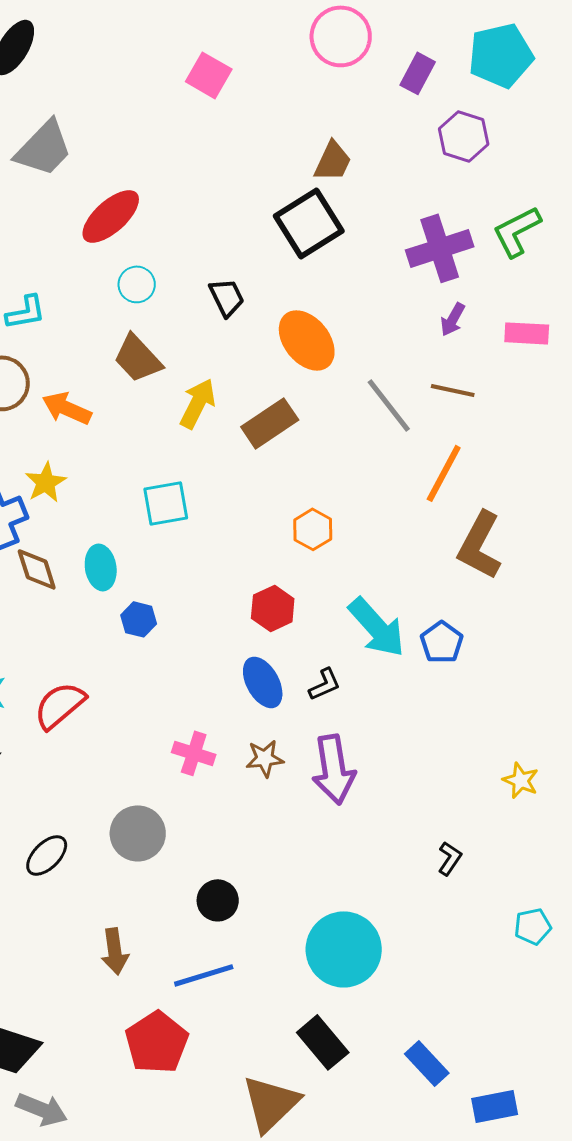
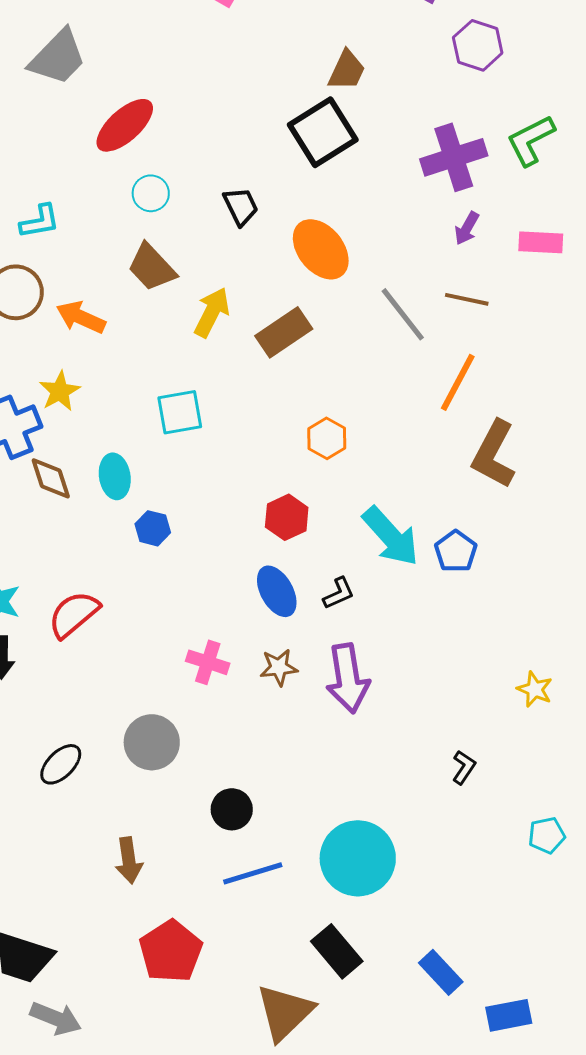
blue line: (204, 975) -> (253, 873), moved

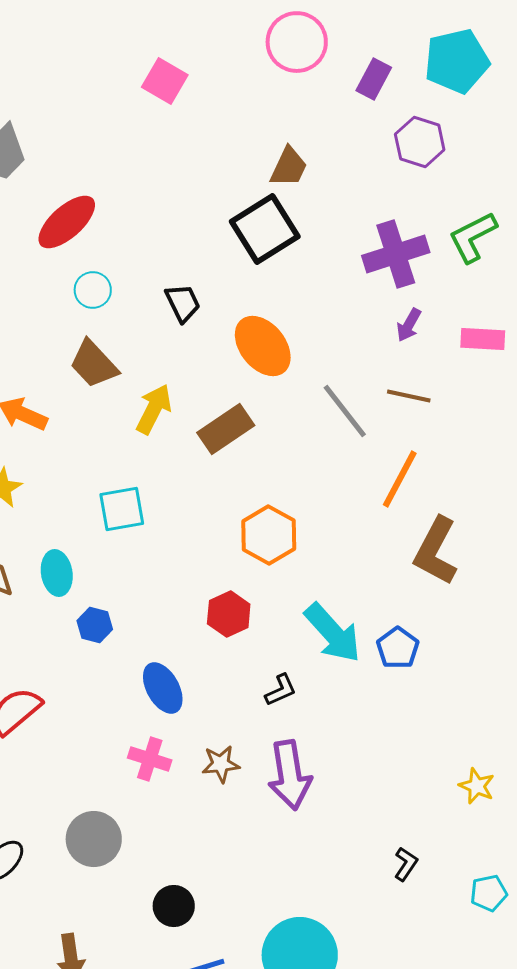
orange hexagon: (327, 438) -> (269, 535), size x1.4
blue ellipse: (277, 591) -> (163, 688), moved
cyan pentagon: (547, 835) -> (489, 893), moved

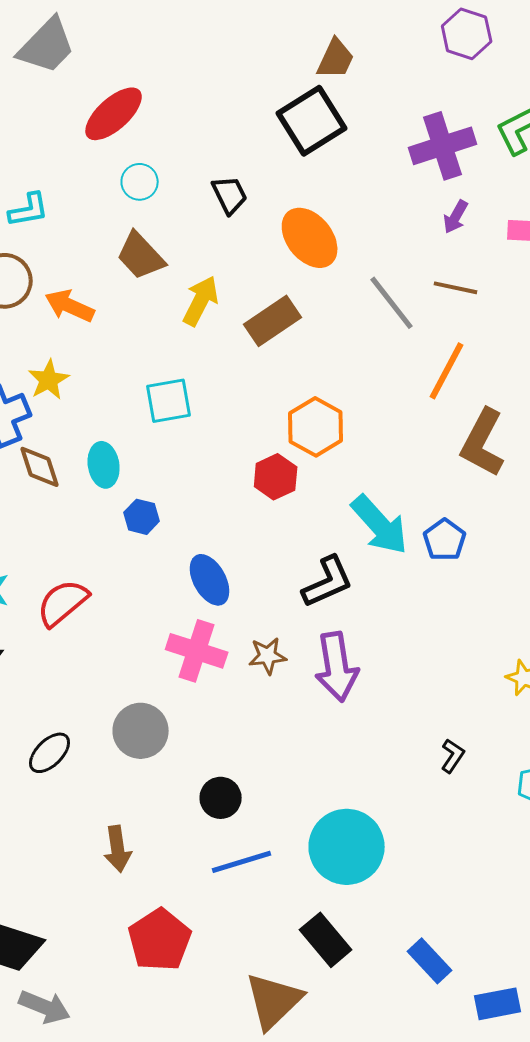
red hexagon: (229, 614) -> (276, 477), moved
black L-shape: (281, 690) -> (328, 582), size x1.6
pink cross: (150, 759) -> (197, 651), size x1.4

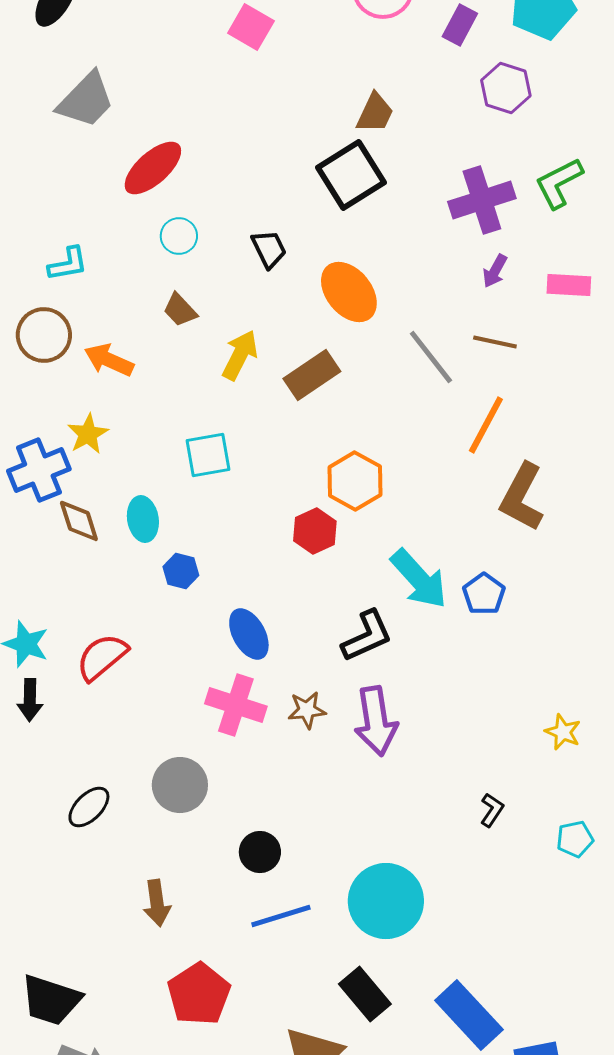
brown trapezoid: (141, 256) -> (180, 310), size x0.7
blue rectangle: (430, 961) -> (469, 1015), size x1.5

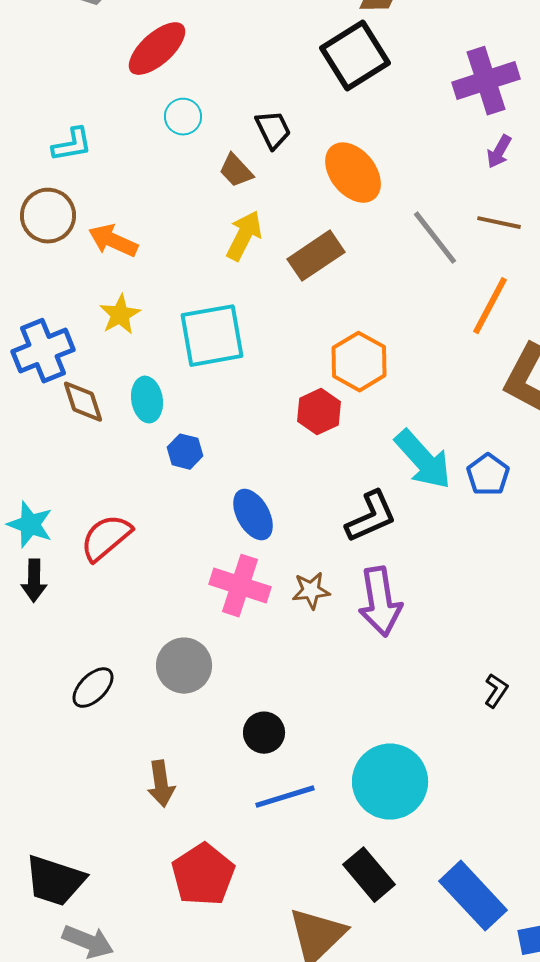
brown trapezoid: (180, 310) -> (236, 171), moved
yellow star: (88, 434) -> (120, 315), moved
cyan square: (208, 455) -> (212, 336), size x1.4

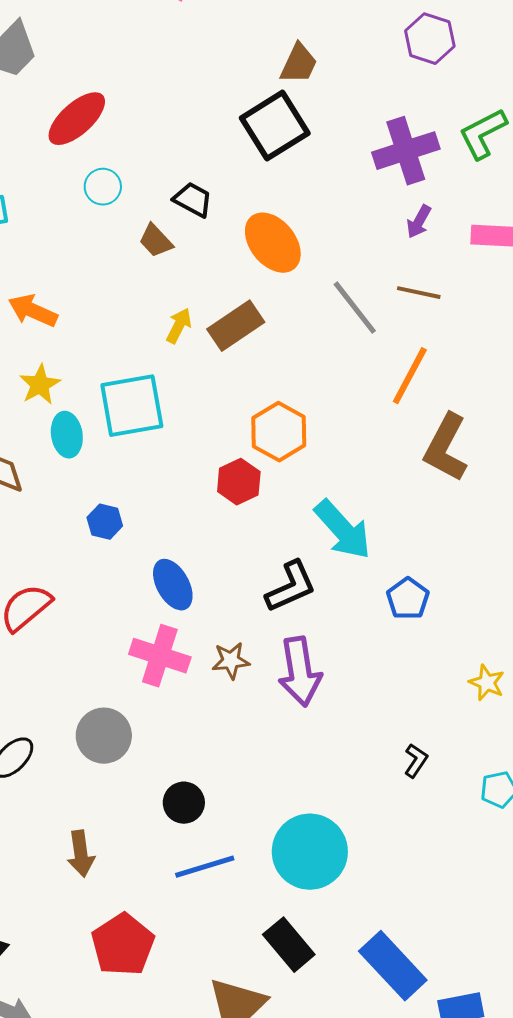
black trapezoid: (273, 130) -> (193, 200), turned -36
yellow arrow: (244, 236) -> (179, 326), moved, size x0.7
cyan ellipse: (147, 400) -> (67, 435), moved
blue pentagon: (488, 475) -> (408, 599), moved

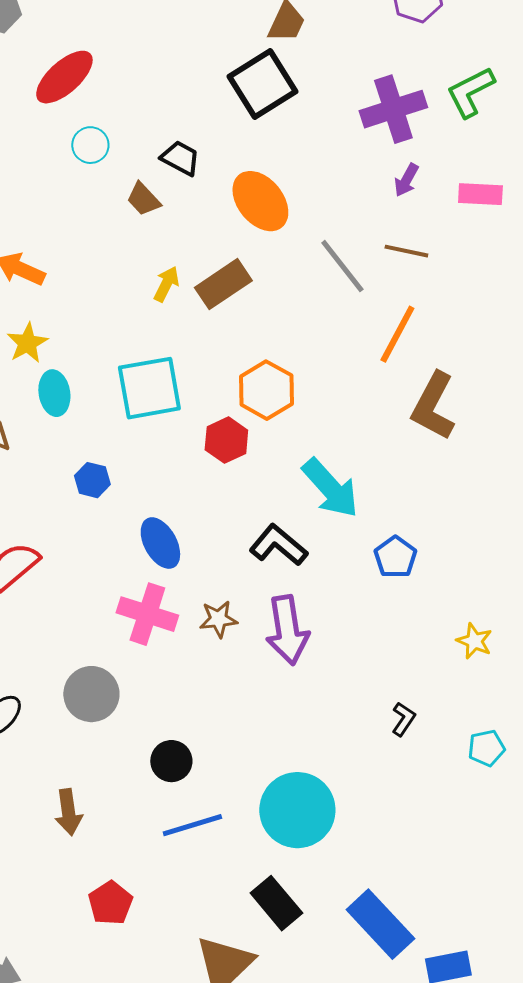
cyan square: (132, 406) -> (149, 388), moved
black L-shape: (291, 587) -> (278, 545), turned -116
red pentagon: (123, 945) -> (110, 903), size x0.7

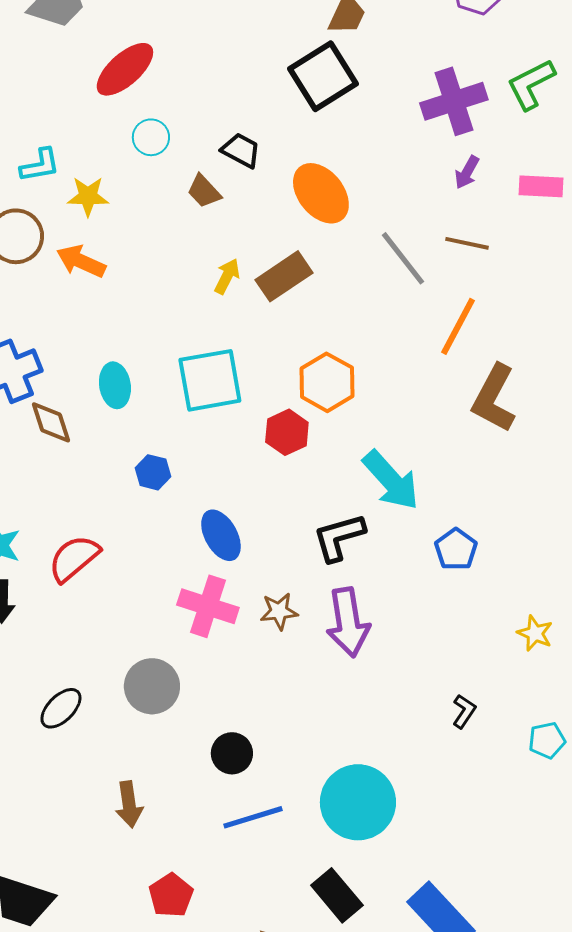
yellow star: (27, 343) -> (88, 196), moved, turned 30
black L-shape: (278, 545) -> (339, 537), turned -56

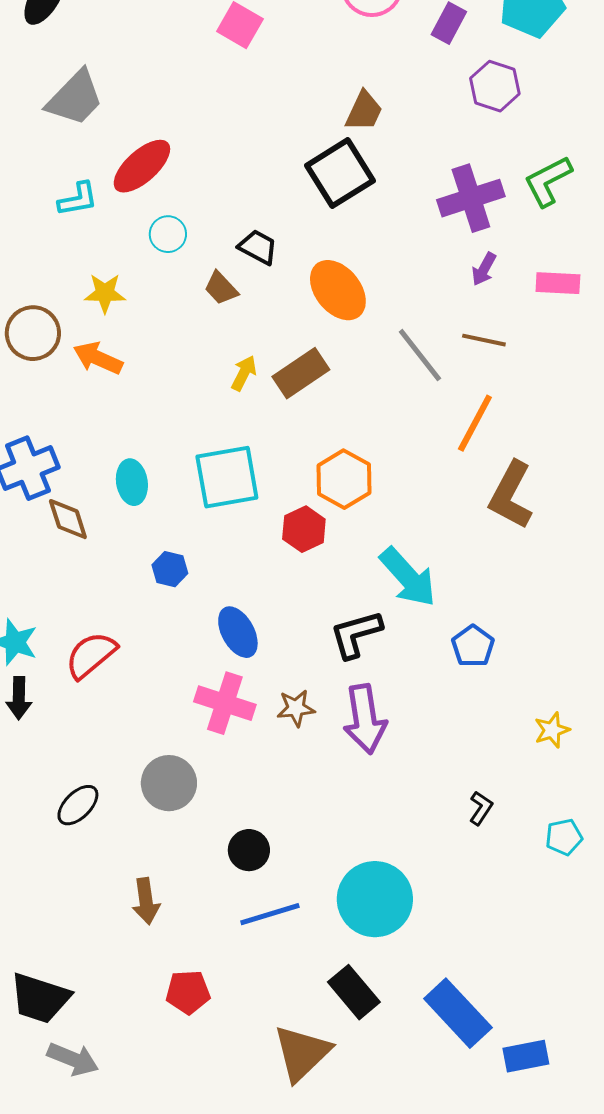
cyan L-shape: (40, 165) -> (78, 199), moved
yellow star: (535, 633) -> (552, 730), turned 30
red pentagon: (171, 895) -> (188, 992), turned 30

